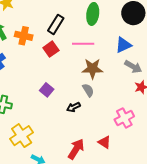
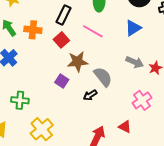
pink line: (83, 44) -> (93, 31), turned 35
gray arrow: (133, 67) -> (135, 62), moved
brown star: (92, 69) -> (78, 62), moved
gray semicircle: (88, 90) -> (103, 77), size x1.5

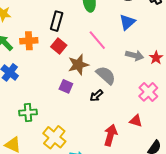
pink line: (93, 31) -> (97, 40), moved, turned 30

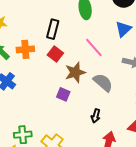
black arrow: (96, 96) -> (96, 116), moved, turned -32
green cross: (28, 112) -> (23, 135), moved

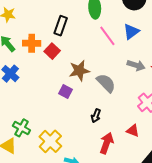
pink line: (94, 47) -> (107, 36), moved
red square: (55, 54) -> (52, 51), moved
green cross: (23, 135) -> (21, 128), turned 30

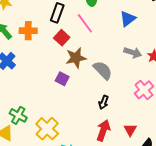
pink line: (107, 36) -> (85, 23), moved
red square: (52, 51) -> (62, 38), moved
black arrow: (96, 116) -> (104, 102), moved
red triangle: (133, 131) -> (130, 130), moved, turned 40

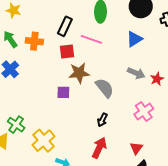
pink line: (85, 23) -> (91, 39), turned -40
red square: (62, 38) -> (67, 51), turned 35
purple square: (62, 79) -> (63, 92), turned -32
red triangle: (130, 130) -> (136, 148), moved

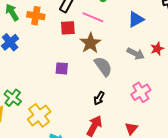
brown star: (79, 73) -> (90, 43), moved, turned -30
red star: (157, 79) -> (157, 49), moved

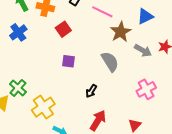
red square: (68, 28) -> (63, 29), moved, turned -35
brown star: (90, 43) -> (121, 32), moved
black arrow: (99, 98) -> (91, 91), moved

